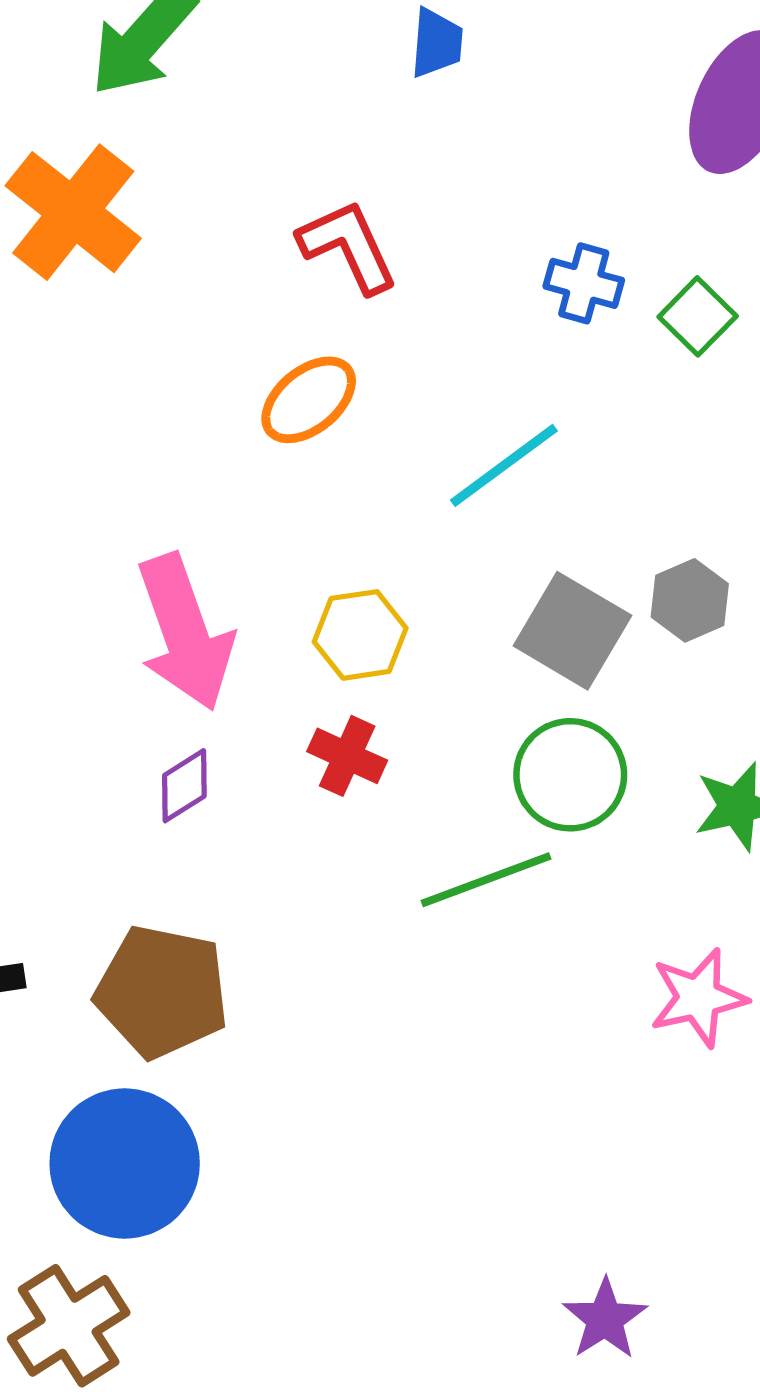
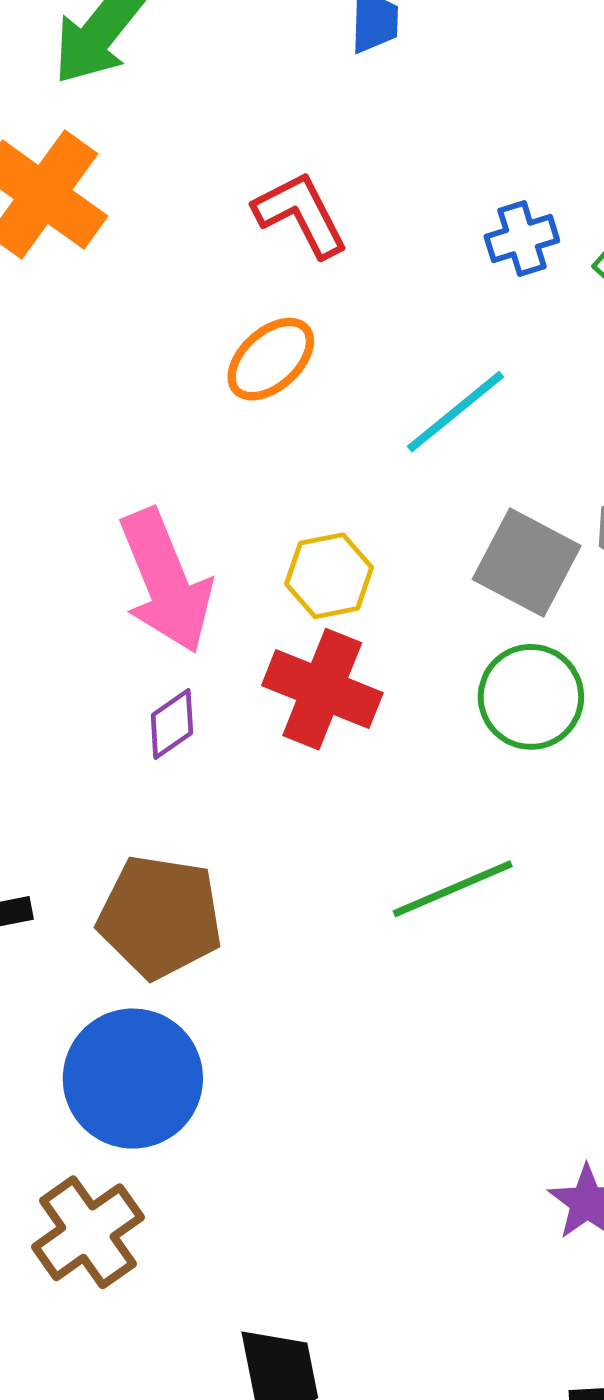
blue cross: (584, 283) -> (522, 238), turned -30
red cross: (347, 756) -> (322, 689), size x1.6
green line: (486, 880) -> (453, 889), moved

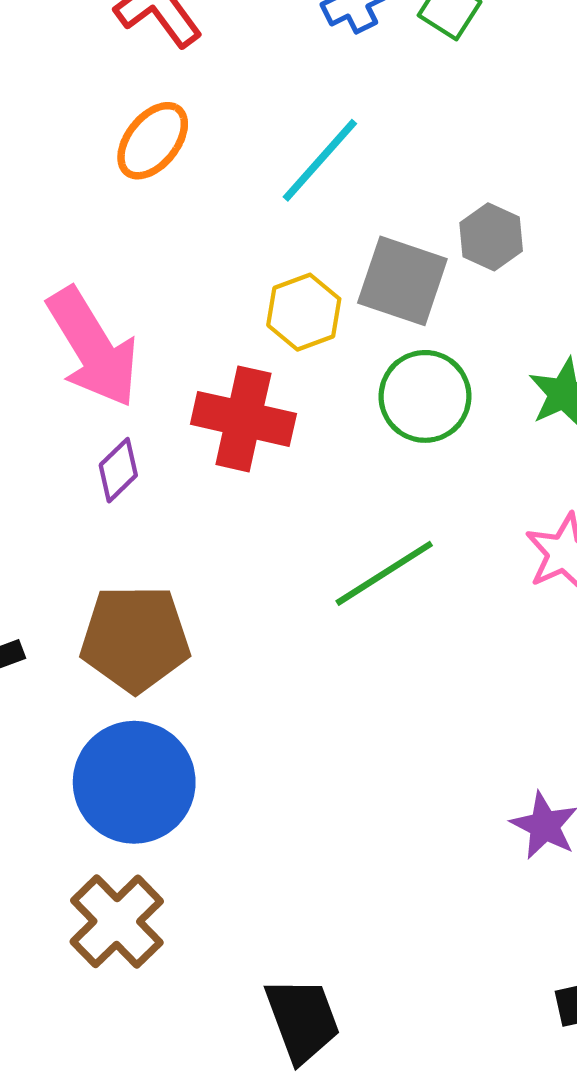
yellow hexagon: (329, 576) -> (304, 312), moved

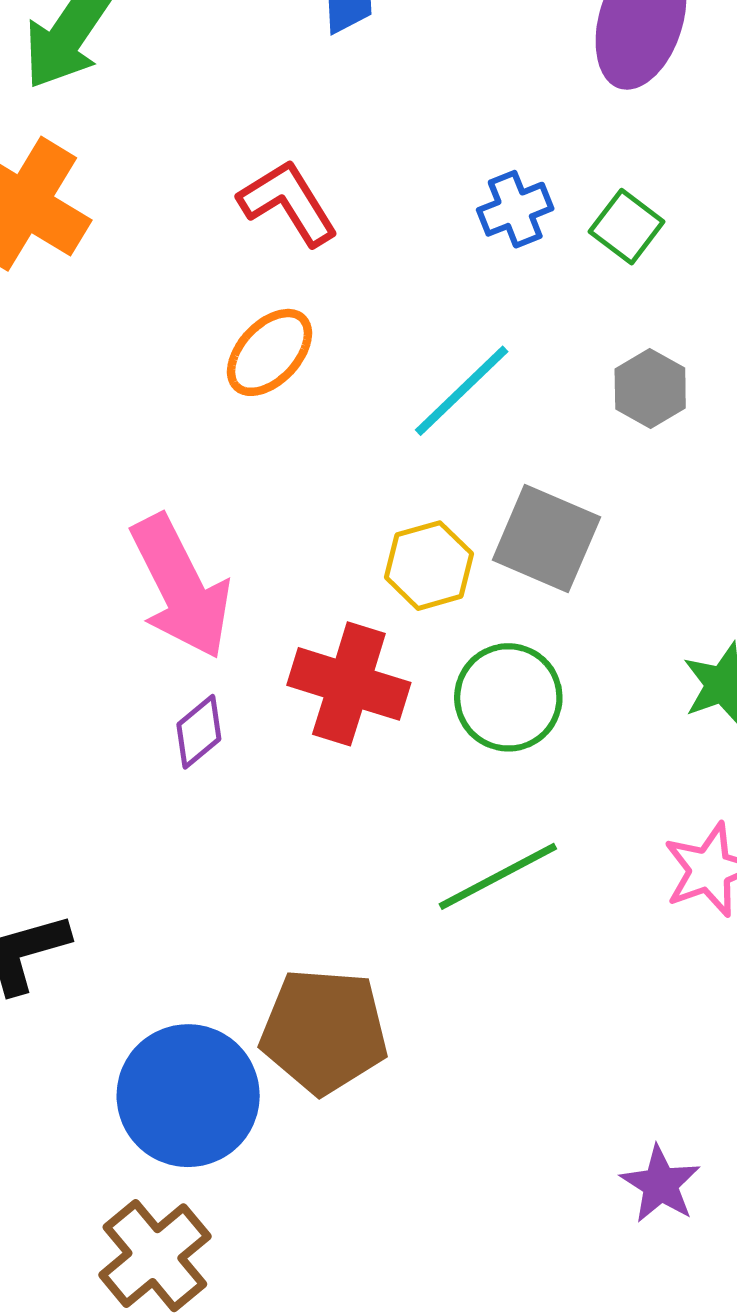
gray hexagon: (491, 237) -> (650, 389), moved
green circle: (425, 396) -> (508, 697), moved
brown pentagon: (135, 639) -> (324, 1031), moved

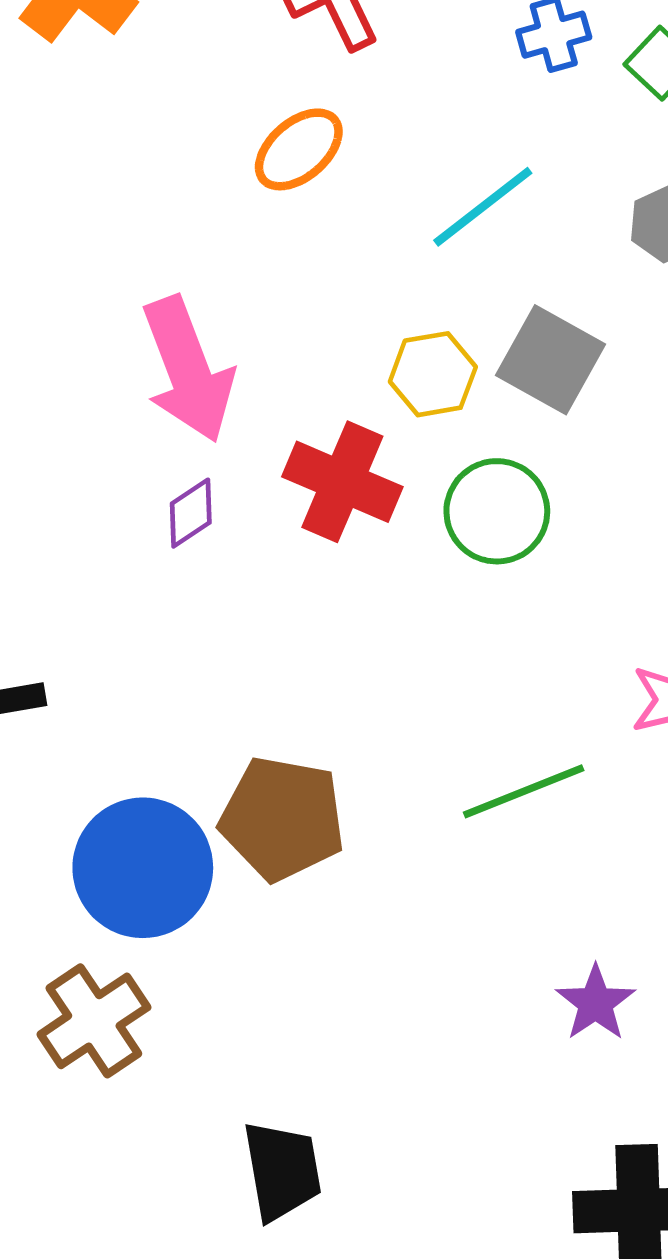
green line: (498, 876) -> (524, 791), moved

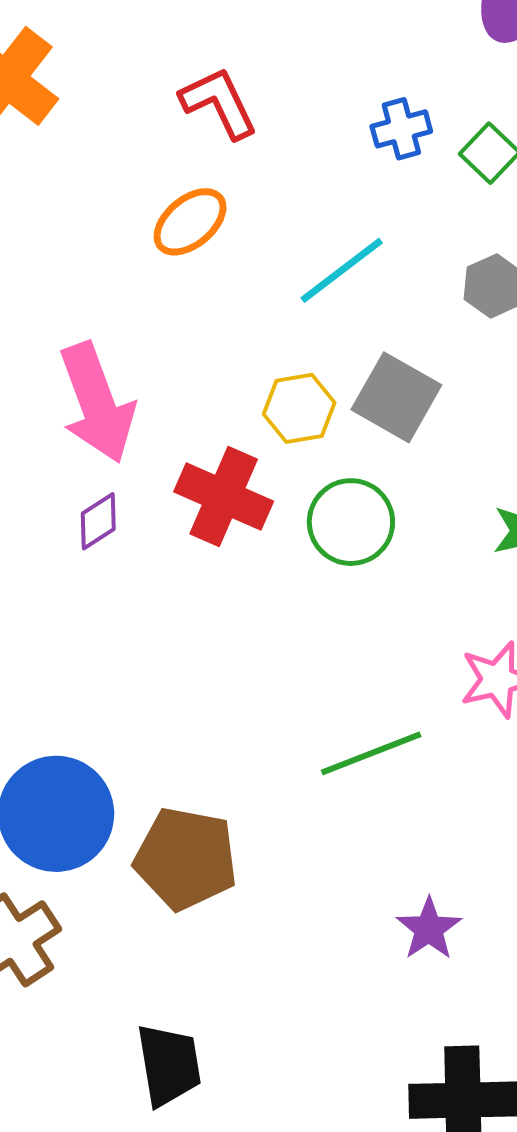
brown pentagon: (282, 819) -> (186, 859), moved

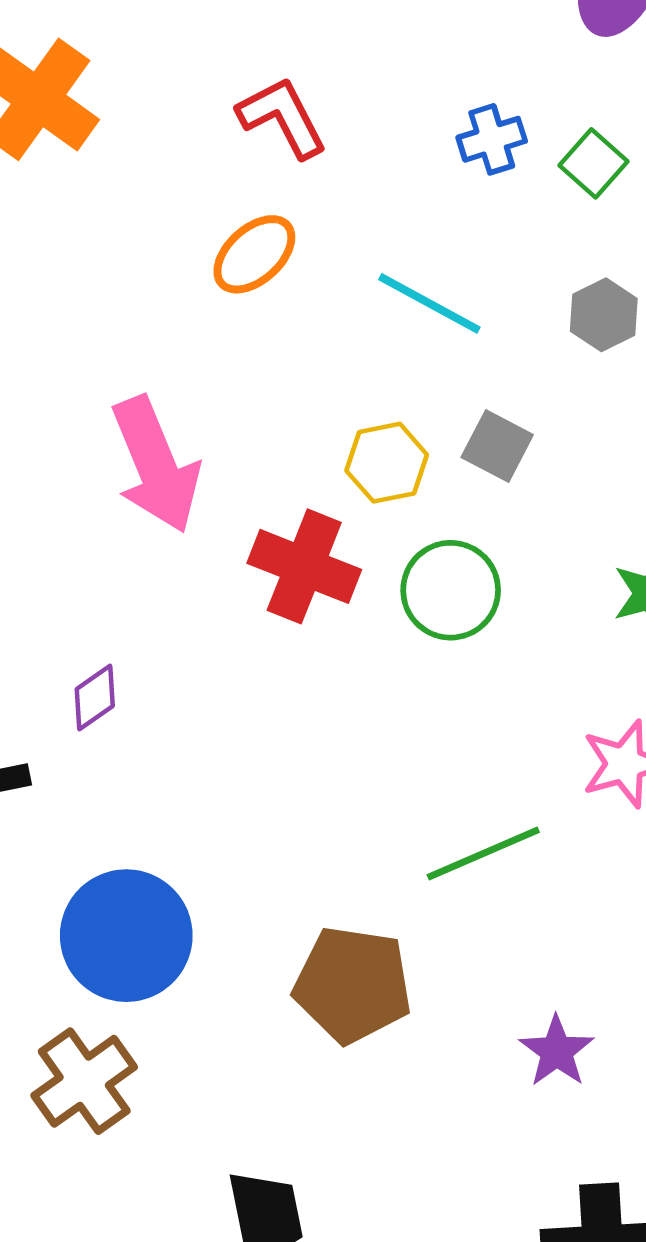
cyan line: (342, 270) -> (429, 303), turned 68
gray square: (396, 397) -> (497, 446), size x0.7
purple diamond: (98, 521) -> (95, 698), moved
brown pentagon: (186, 859) -> (353, 985), moved

